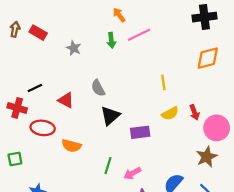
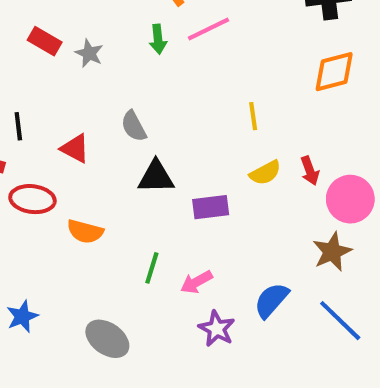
red rectangle: (38, 33) -> (45, 41), moved
black line: (35, 88) -> (18, 126), turned -72
black triangle: (110, 116) -> (156, 177), turned 40

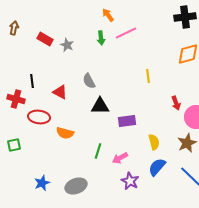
yellow semicircle: (265, 173) -> (154, 142), moved, turned -77
blue star: (22, 317) -> (42, 183), moved
gray ellipse: (107, 339) -> (76, 186), turned -55

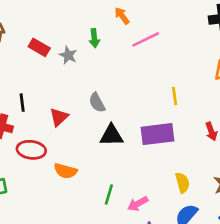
green arrow: (101, 38) -> (94, 38), moved
red triangle: (60, 92) -> (59, 117), turned 49
purple rectangle: (127, 121) -> (157, 134), moved, size x1.4

